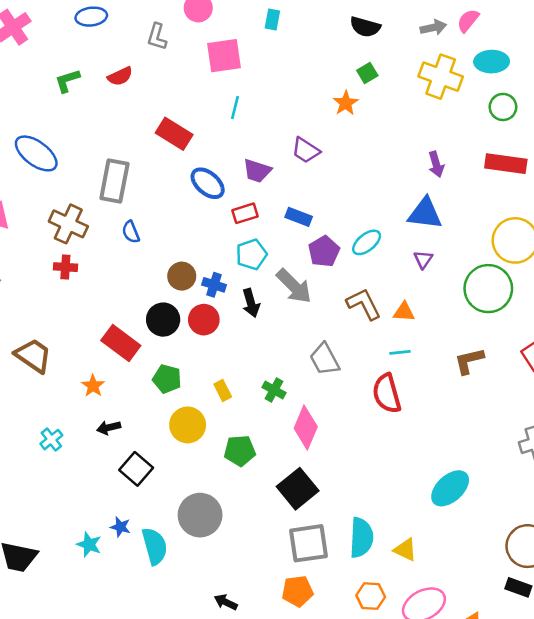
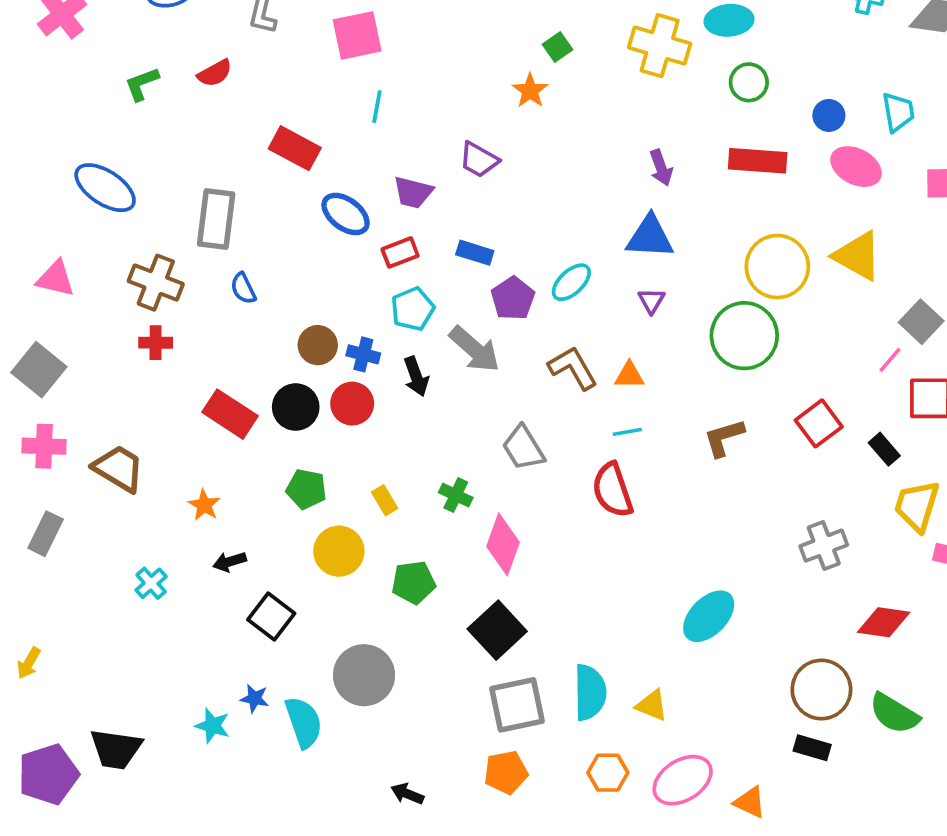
red rectangle: (121, 343) -> (230, 414), moved

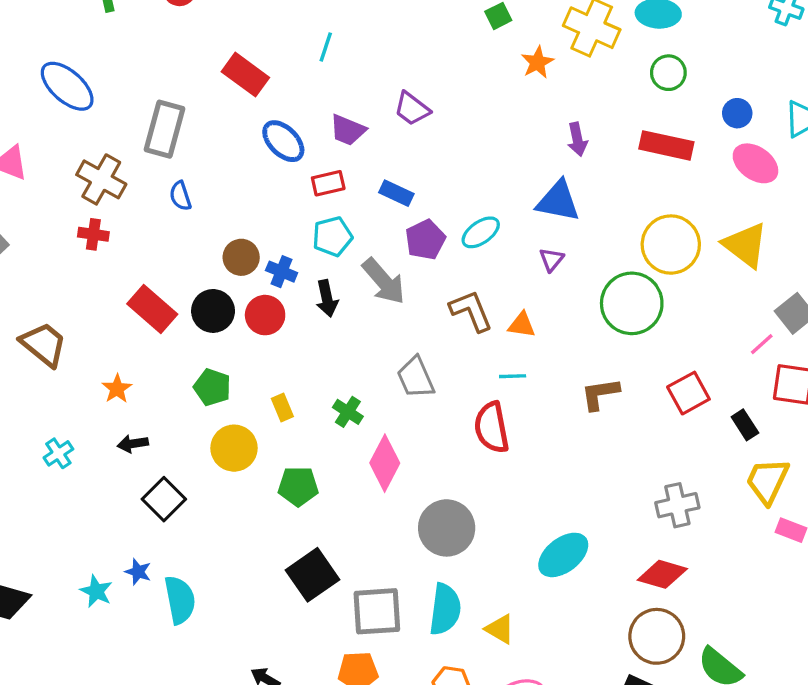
orange star: (530, 91) -> (537, 62), moved
red diamond: (884, 622) -> (662, 574), moved
black square: (497, 630) -> (313, 575), moved
gray circle: (364, 675) -> (447, 528), moved

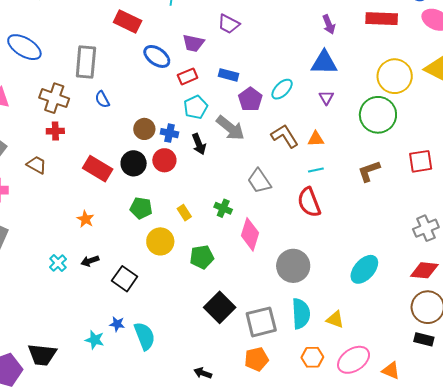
brown trapezoid: (44, 344) -> (37, 165), moved, size x0.7
red square: (688, 393) -> (421, 161), turned 30
black arrow: (133, 444) -> (90, 261), moved

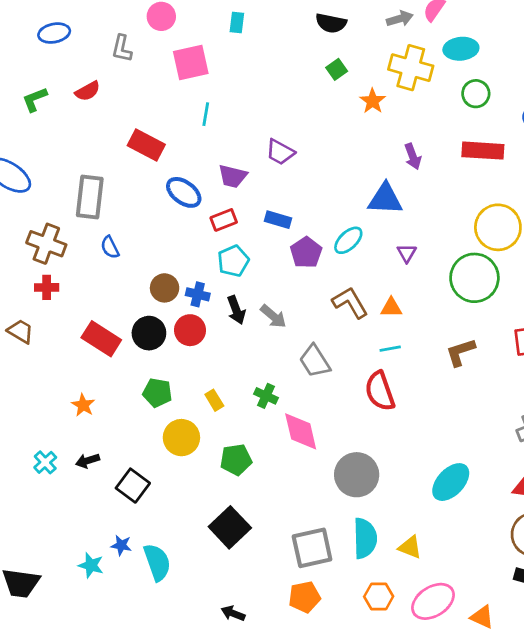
blue triangle: (324, 63) -> (385, 199), moved
gray arrow: (230, 128) -> (273, 316), moved, size x0.7
pink diamond: (250, 234) -> (301, 431), turned -32
black square: (220, 307) -> (230, 527), moved

